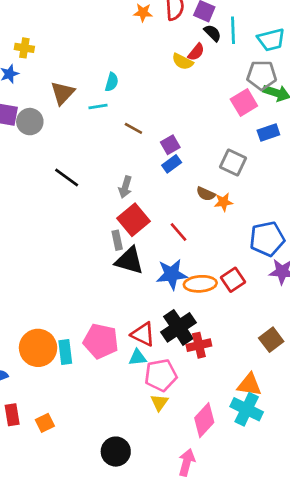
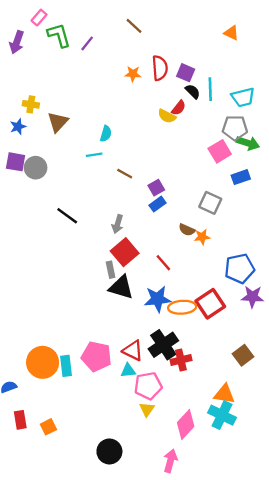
brown triangle: (63, 93) -> (58, 122), moved
red square: (233, 280) -> (210, 304), size x1.4

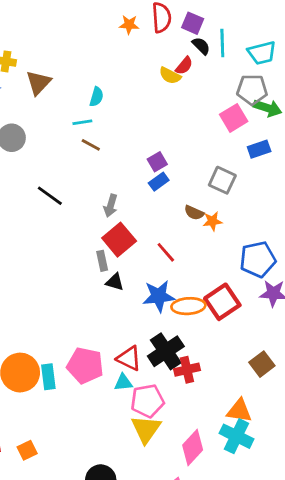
brown line: (125, 174) -> (91, 145), moved
black triangle: (121, 287) -> (115, 282), size x0.6
yellow triangle: (147, 409) -> (146, 429), size x1.6

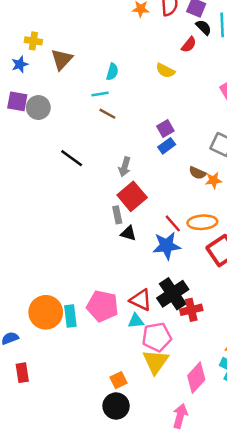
yellow semicircle: (170, 76) -> (165, 71), moved
red line: (166, 252) -> (173, 223), moved
orange ellipse: (188, 306) -> (202, 222), moved
orange square: (27, 450) -> (118, 380), moved

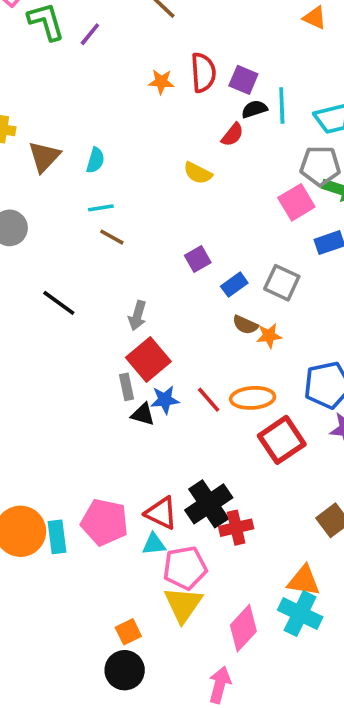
black semicircle: (204, 27) -> (254, 109), turned -63
cyan semicircle: (112, 72) -> (95, 160), moved
blue rectangle: (167, 146) -> (234, 285), moved
blue star: (167, 246) -> (165, 400), moved, size x0.7

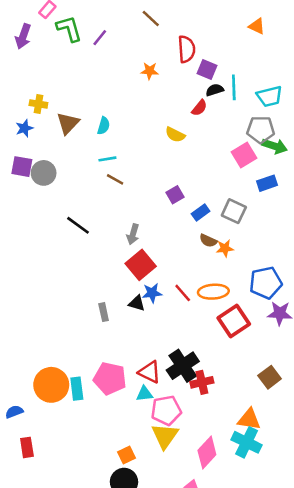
red semicircle: (203, 73) -> (187, 49), moved
gray rectangle: (126, 387) -> (104, 312), moved

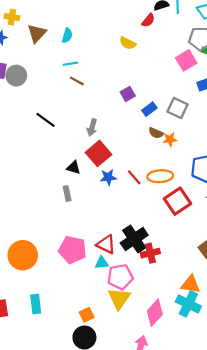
black triangle: (137, 303) -> (74, 168), moved
cyan rectangle: (77, 389) -> (36, 304), moved

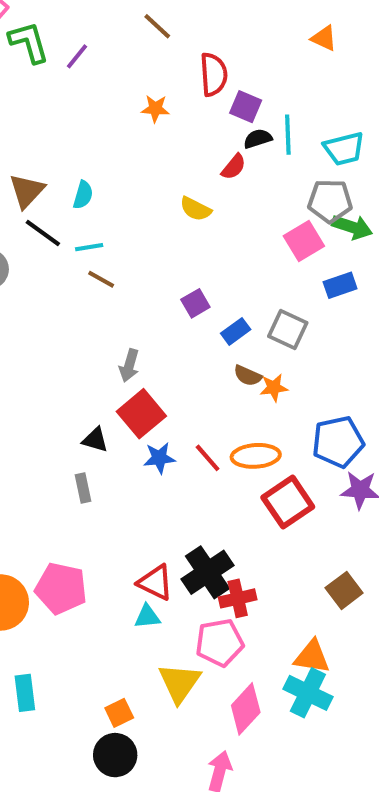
black line: (45, 120) -> (43, 233), moved
pink pentagon: (73, 250) -> (61, 588), moved
pink pentagon: (120, 277) -> (220, 643), moved

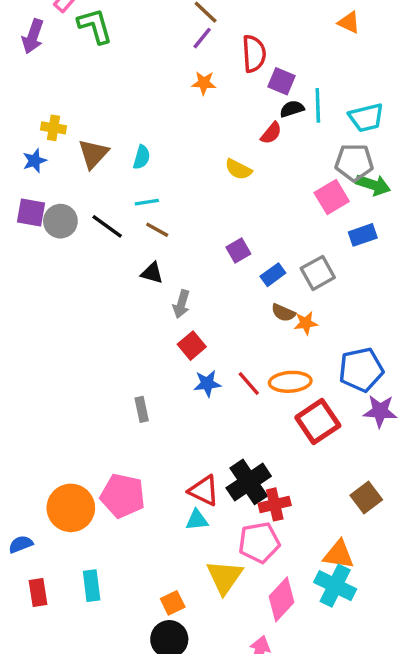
purple line: (77, 56) -> (202, 38), moved
black line: (43, 233) -> (107, 226), moved
gray square: (288, 329) -> (318, 273), turned 36
red square: (141, 414) -> (192, 346), size x0.7
black triangle: (95, 440) -> (152, 273), moved

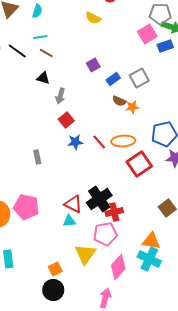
blue rectangle: (363, 235) -> (165, 46), moved

